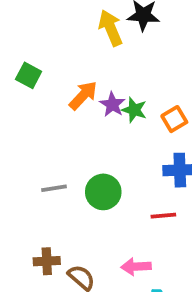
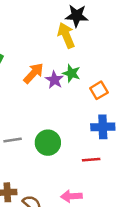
yellow arrow: (111, 28) -> (66, 35), moved
green star: (134, 110) -> (71, 73), moved

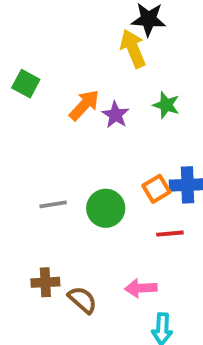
green star: (71, 73) -> (166, 105), moved
orange square: (99, 90) -> (156, 189), moved

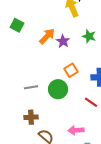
orange square: (156, 189) -> (71, 70), moved
red line: (170, 234) -> (91, 102), turned 40
brown cross: (45, 282) -> (31, 117), moved

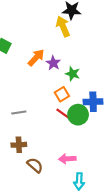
green star: (89, 36) -> (73, 74), moved
green circle: (58, 89) -> (78, 115), moved
red line: (91, 102) -> (63, 114), moved

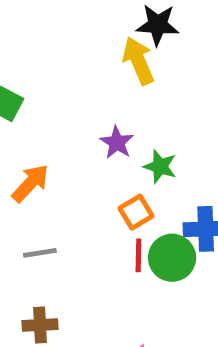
orange arrow: (36, 58) -> (30, 183), moved
red line: (63, 114) -> (138, 255), turned 56

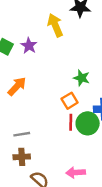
yellow arrow: (138, 61) -> (55, 25), moved
purple star: (117, 142) -> (29, 46), moved
gray line: (40, 253) -> (22, 134), moved

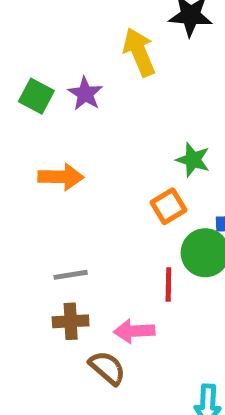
orange arrow: (17, 86) -> (61, 177), turned 48
red line: (71, 122) -> (168, 285), moved
pink arrow: (76, 172) -> (134, 331), moved

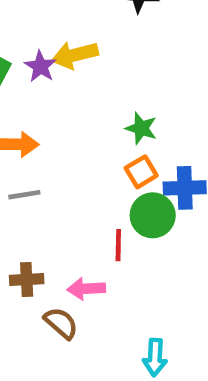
yellow arrow: (139, 52) -> (75, 55), moved, turned -81
orange square: (168, 206) -> (141, 172), moved
gray line: (71, 275) -> (24, 195), moved

